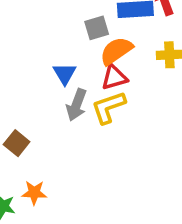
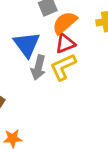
blue triangle: (65, 74) -> (27, 44), size x1.5

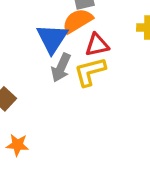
orange semicircle: (65, 23) -> (77, 21), moved

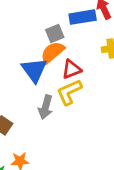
gray arrow: (61, 68) -> (46, 107), moved

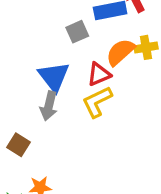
orange semicircle: (52, 52) -> (120, 52), moved
gray arrow: (46, 107) -> (49, 106), moved

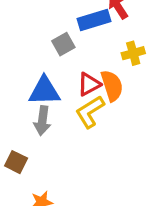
orange semicircle: (120, 52) -> (112, 86), moved, turned 120
blue triangle: (54, 77) -> (44, 91), turned -48

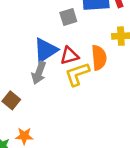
red triangle: (89, 84) -> (70, 56), moved
blue triangle: (44, 91) -> (46, 50), turned -44

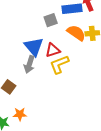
blue triangle: (46, 50) -> (34, 47), turned -35
orange semicircle: (99, 58) -> (76, 33), moved, turned -48

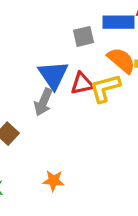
yellow L-shape: (59, 64) -> (105, 88), moved
orange star: (20, 114) -> (53, 181), moved

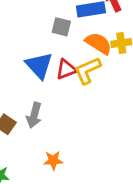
gray square: (84, 36) -> (61, 27), turned 36
gray arrow: (43, 102) -> (34, 115), moved

